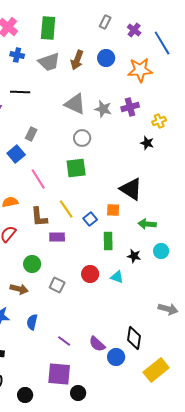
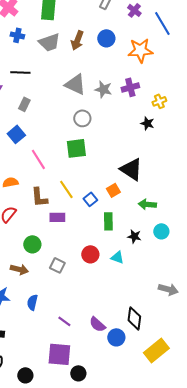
gray rectangle: (31, 134) -> (24, 104), moved
orange square: (113, 210) -> (113, 190), turned -32

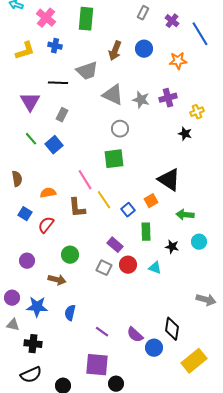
gray trapezoid: (49, 42) -> (87, 71), moved
orange star: (140, 50) -> (178, 61), size x0.7
pink line: (38, 159) -> (85, 180), moved
purple rectangle: (57, 217) -> (115, 245), moved, turned 42
gray square: (57, 265) -> (104, 268), moved

